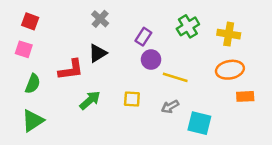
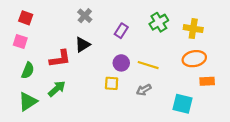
purple circle: (151, 60) -> (121, 63), moved
green arrow: (90, 100) -> (57, 89), moved
cyan square: (199, 123) -> (182, 104), moved

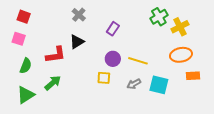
green cross: (159, 22) -> (159, 17), moved
yellow cross: (193, 29) -> (180, 27), turned -36
cyan square: (182, 104) -> (159, 85), moved

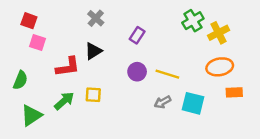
pink square: (19, 39) -> (37, 43), moved
green semicircle: (26, 66) -> (20, 80), moved
yellow square: (104, 78) -> (93, 95), moved

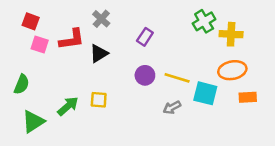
yellow cross: (218, 33) -> (231, 34), turned 30
red L-shape: (68, 67) -> (72, 39), moved
cyan square: (193, 103) -> (205, 93), moved

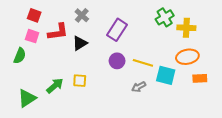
red square: (31, 21) -> (34, 15), moved
purple rectangle: (145, 37) -> (117, 30), size x1.5
green semicircle: (22, 84) -> (20, 56), moved

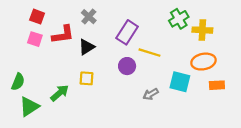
green semicircle: (20, 56) -> (18, 82), moved
yellow line: (143, 63) -> (150, 53), moved
yellow square: (80, 81) -> (87, 78), moved

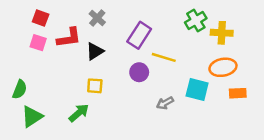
green arrow: (60, 93) -> (79, 113), moved

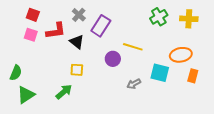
yellow cross: (222, 33) -> (189, 19), moved
purple rectangle: (139, 35) -> (101, 26), moved
black triangle: (95, 51) -> (77, 42), turned -49
orange rectangle: (238, 93) -> (193, 76), turned -72

